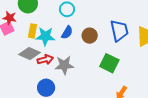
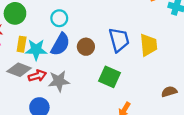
blue semicircle: (67, 32) -> (60, 44), size x1.5

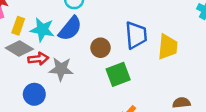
yellow rectangle: (22, 44) -> (18, 26), moved
brown circle: (86, 47) -> (101, 48), moved
green square: (109, 77) -> (118, 74), turned 35

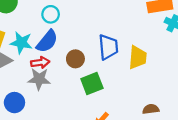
red arrow: (38, 59) -> (40, 63), moved

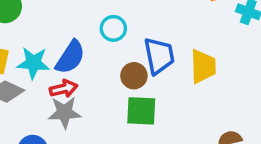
cyan circle: (51, 14) -> (113, 28), moved
brown circle: (75, 59) -> (134, 76), moved
green square: (92, 83) -> (141, 111), turned 30

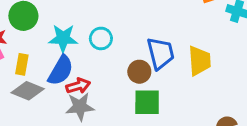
cyan circle: (113, 28) -> (101, 38), moved
blue semicircle: (70, 57) -> (61, 70), moved
cyan star: (33, 63) -> (63, 38), moved

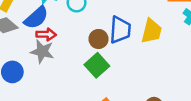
yellow trapezoid: (200, 61) -> (152, 31), moved
green square: (147, 102) -> (97, 65), turned 30

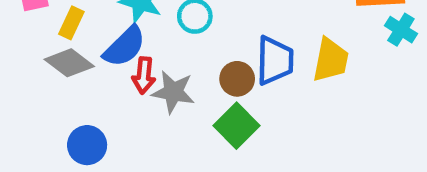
red arrow: (46, 34) -> (144, 75), turned 96
gray star: (42, 51) -> (173, 92), moved

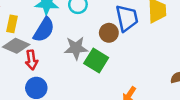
red arrow: (144, 75) -> (32, 60), moved
green square: (236, 126) -> (96, 60), moved

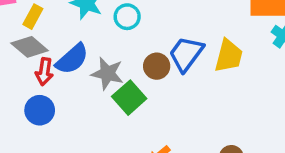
blue trapezoid: (127, 18) -> (186, 54), turned -148
blue semicircle: (44, 30) -> (72, 59), moved

